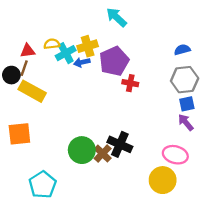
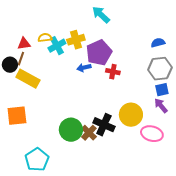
blue arrow: (82, 62) -> (84, 68), moved
yellow circle: (163, 180) -> (131, 115), moved

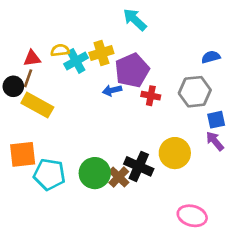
gray hexagon: (160, 69) -> (195, 92), moved
pink ellipse: (152, 134) -> (192, 216), moved
cyan pentagon: (37, 160) -> (49, 174), moved, turned -30

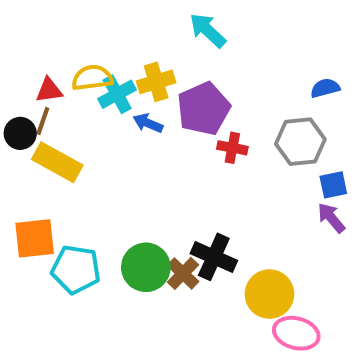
yellow semicircle: (60, 50) -> (92, 78), size x1.4
blue arrow: (112, 90) -> (148, 123), moved, turned 36
yellow circle: (175, 153) -> (269, 294), moved

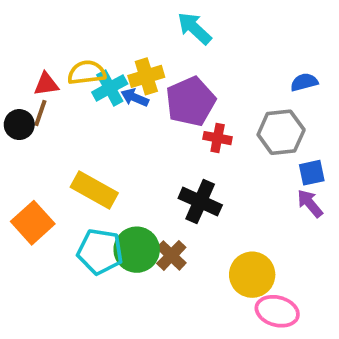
blue arrow: (148, 123) -> (135, 98), moved
yellow rectangle: (57, 162) -> (94, 190), moved
orange square: (35, 238) -> (33, 223), turned -36
black cross: (214, 257) -> (200, 202), moved
cyan pentagon: (76, 269) -> (100, 252), moved

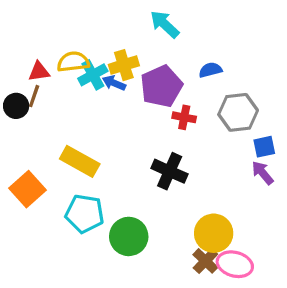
blue semicircle: (304, 82) -> (210, 70), moved
green circle: (137, 250) -> (129, 236), moved
brown cross: (171, 255) -> (205, 261), moved

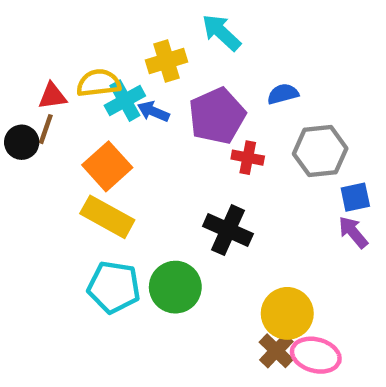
yellow cross: (124, 65) -> (167, 61), moved
orange square: (27, 189) -> (107, 166), moved
green circle: (129, 236) -> (175, 287), moved

